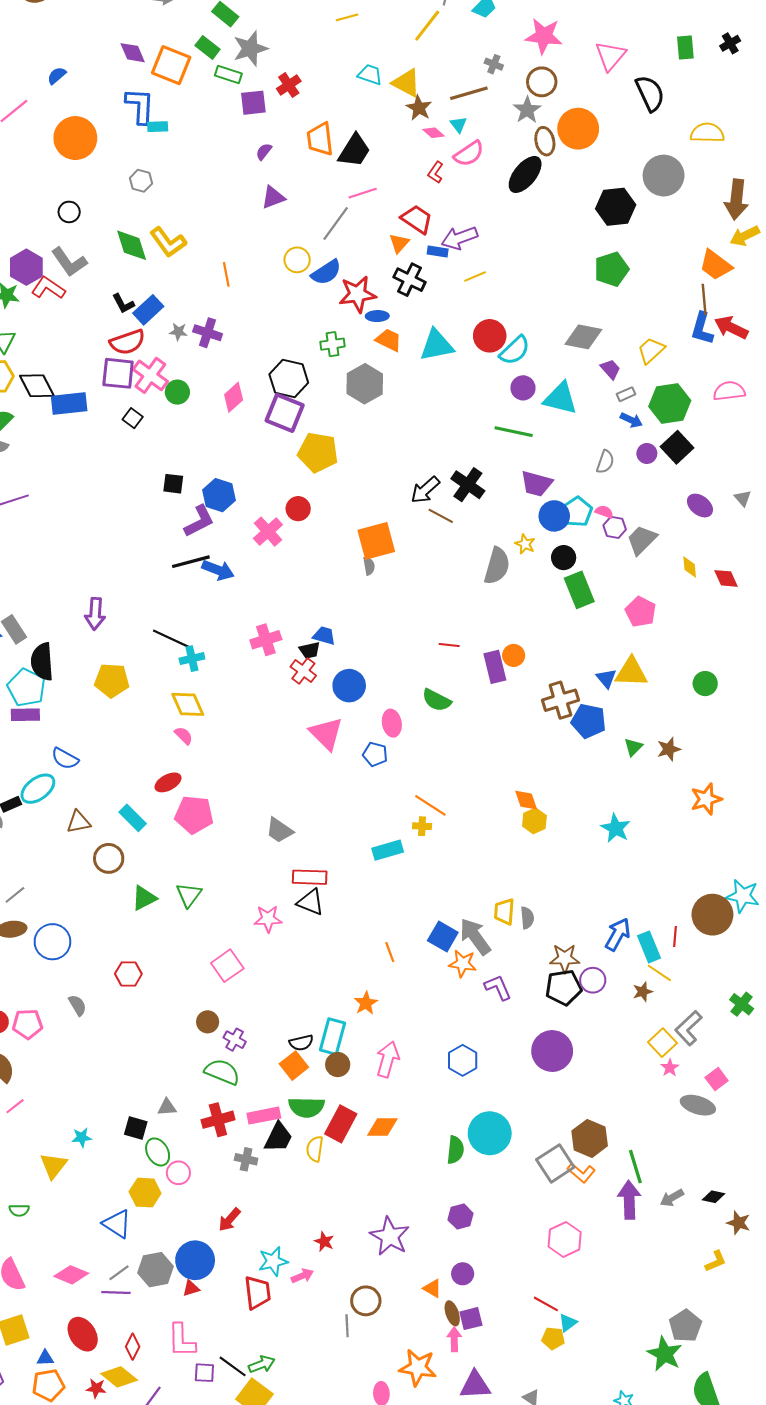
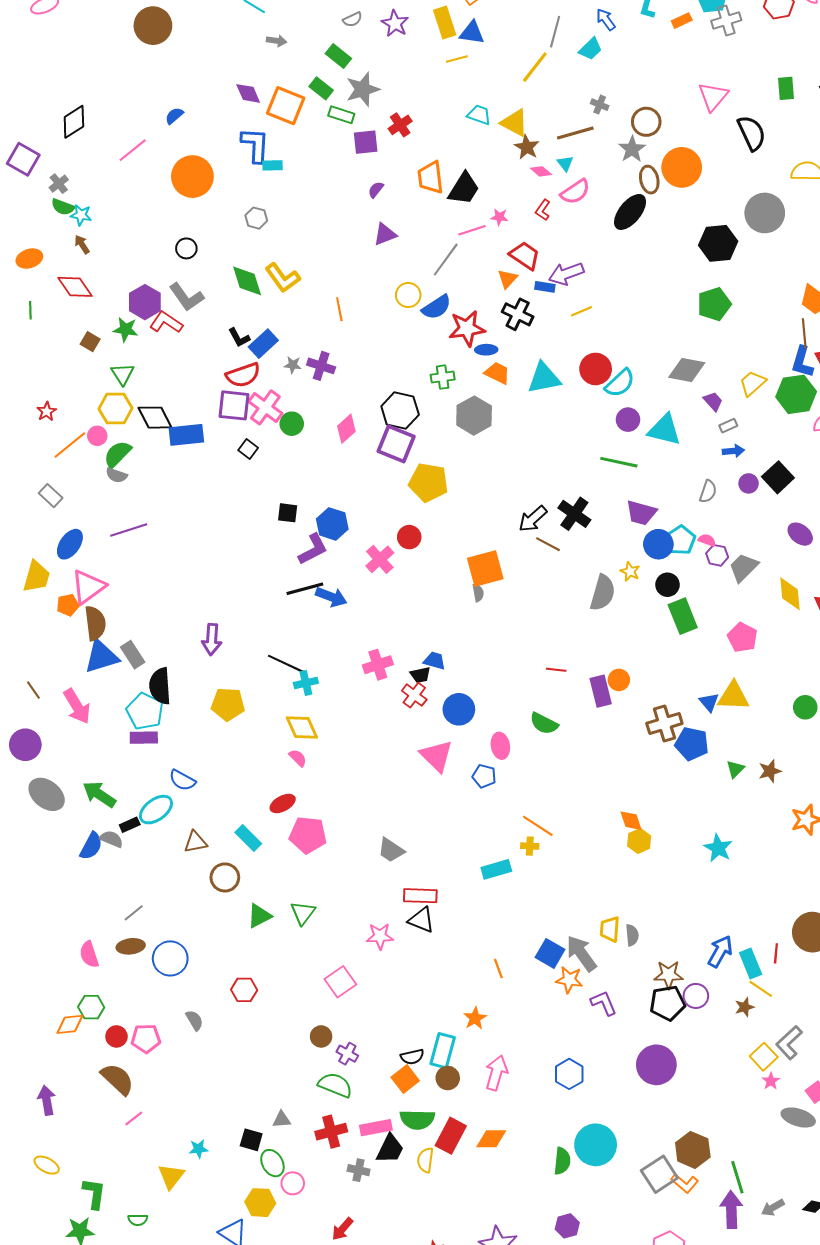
pink star: (544, 36) -> (499, 217), moved, size x0.5
green hexagon: (670, 404) -> (796, 394), moved
blue arrow: (631, 420) -> (733, 451), turned -30
yellow diamond: (690, 567) -> (790, 594), size x1.6

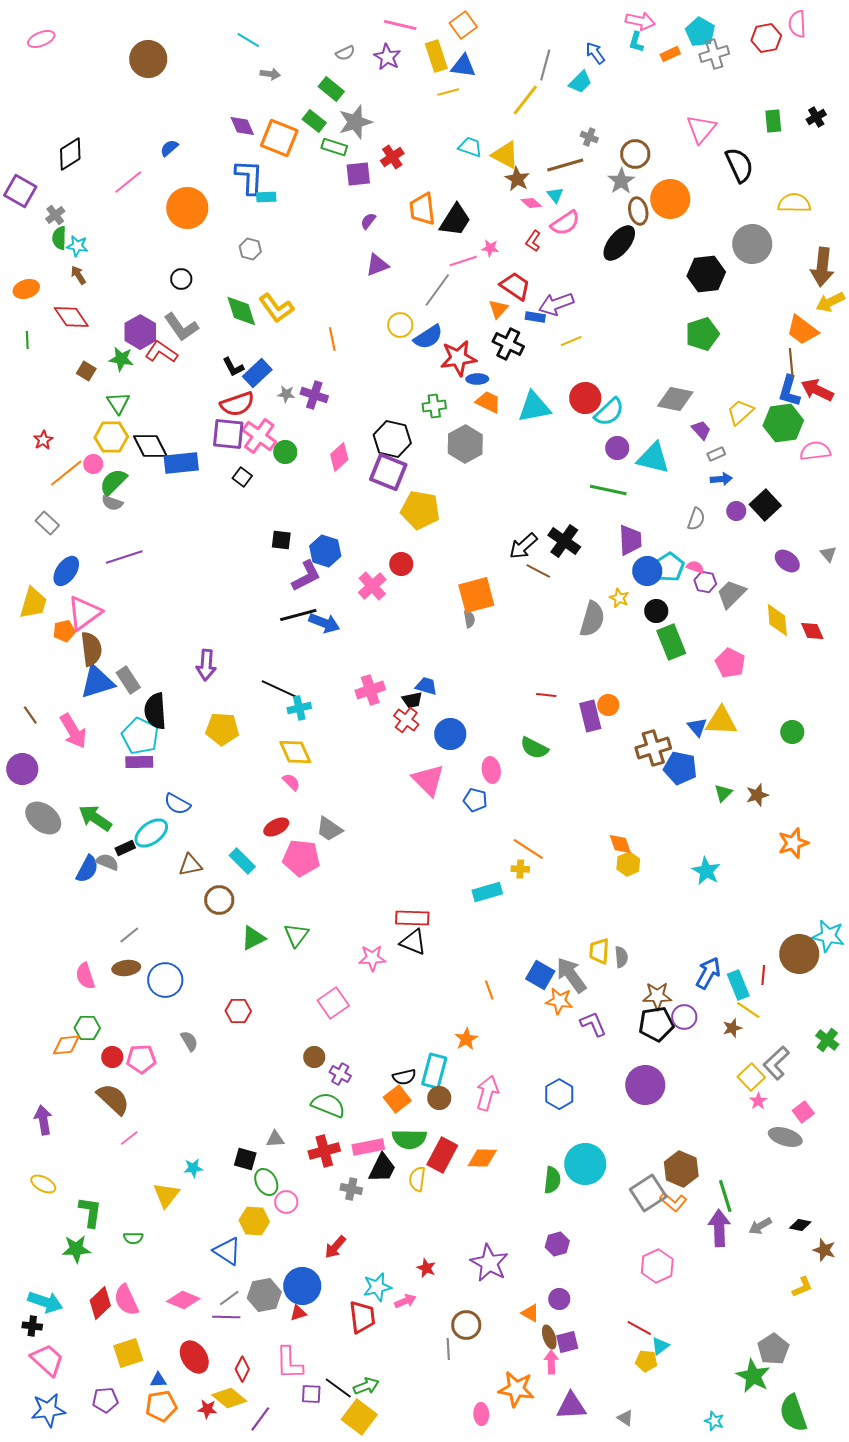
green semicircle: (63, 207) -> (59, 238), turned 70
purple trapezoid: (641, 513) -> (630, 540), turned -108
gray trapezoid: (391, 850) -> (329, 829), moved

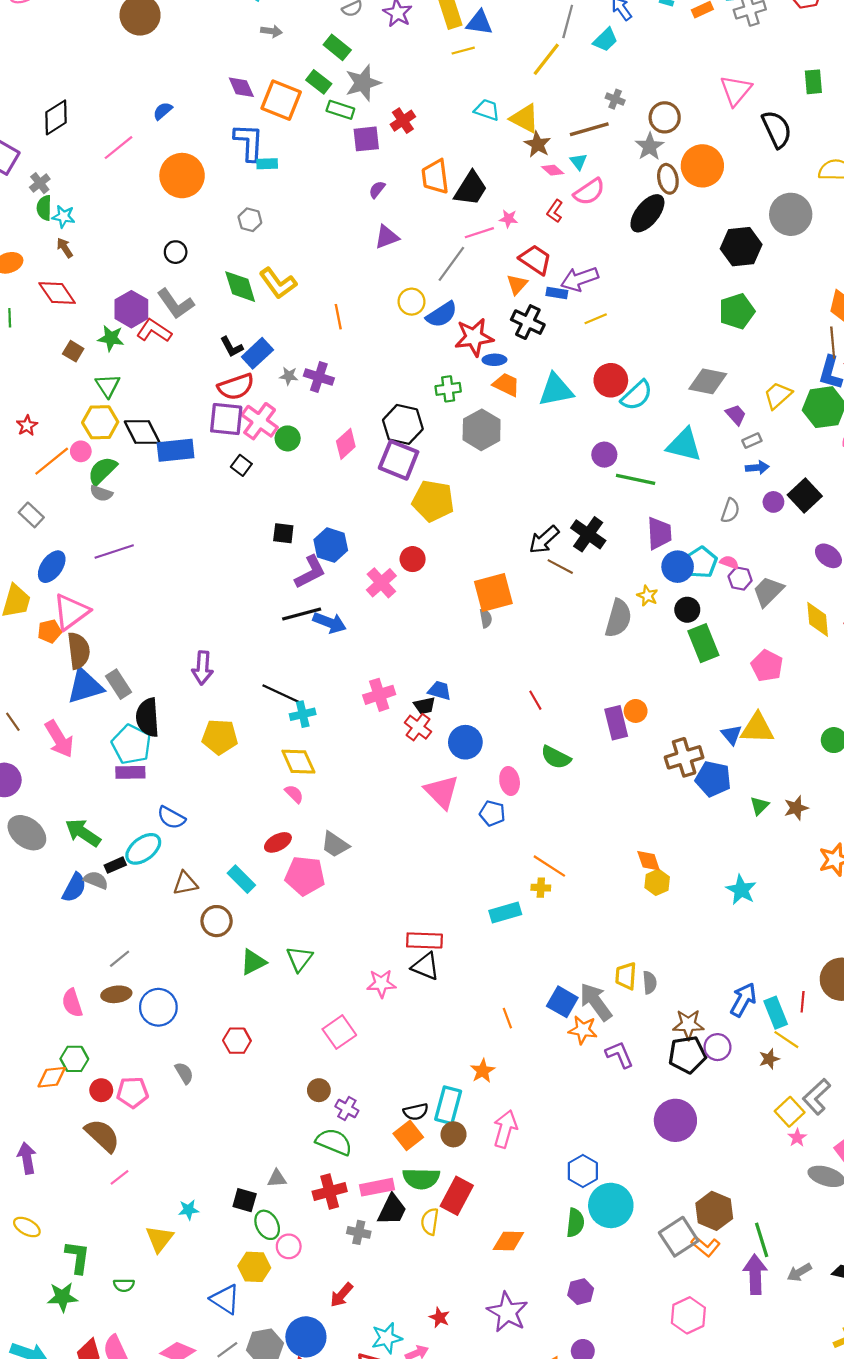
purple circle: (617, 448) -> (604, 455), moved
red line: (546, 695) -> (535, 700), moved, turned 54
blue hexagon: (559, 1094) -> (583, 1171), moved
orange diamond: (482, 1158) -> (508, 1241), moved

